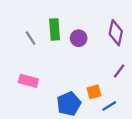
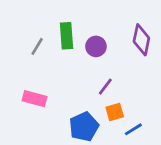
gray line: (31, 38) -> (37, 46), turned 64
purple line: (119, 71) -> (105, 87), moved

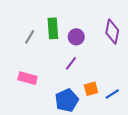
purple line: (105, 87) -> (71, 63), moved
blue line: (133, 129) -> (112, 94), moved

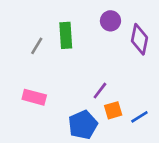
purple circle: (76, 37) -> (110, 21), moved
purple line: (71, 63) -> (100, 91), moved

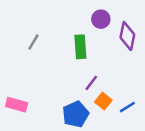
green rectangle: (66, 35) -> (80, 47), moved
pink rectangle: (34, 97) -> (17, 105), moved
orange square: (113, 110) -> (103, 101), turned -35

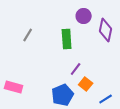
blue line: (127, 107) -> (106, 99), moved

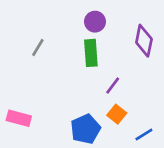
purple circle: (84, 16) -> (95, 22), moved
purple line: (76, 69) -> (113, 86), moved

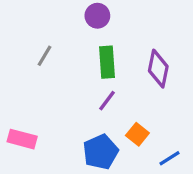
purple circle: (95, 22) -> (97, 16), moved
purple diamond: (144, 41) -> (158, 69), moved
purple line: (113, 86) -> (107, 101), moved

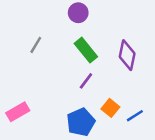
green rectangle: (107, 62) -> (86, 50), turned -35
pink rectangle: (22, 139) -> (18, 112), turned -45
blue line: (169, 158) -> (135, 116), moved

